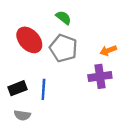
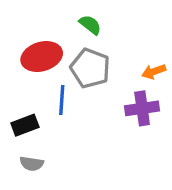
red ellipse: (29, 40) -> (42, 57), turned -64
blue line: (43, 89) -> (62, 100), moved

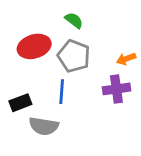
blue line: (62, 100) -> (62, 92), moved
gray semicircle: (32, 164) -> (44, 126), moved, size x1.5

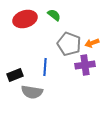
red ellipse: (34, 46) -> (25, 19), moved
gray pentagon: (74, 56) -> (69, 44), moved

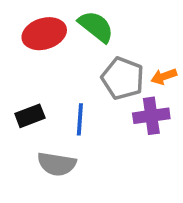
green semicircle: (54, 15) -> (96, 27), size x1.5
black rectangle: (15, 75) -> (30, 116), moved

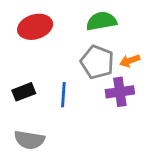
green semicircle: (96, 27) -> (101, 21), moved, turned -48
gray semicircle: (57, 164) -> (29, 140), moved

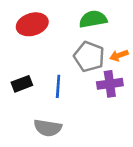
gray semicircle: (29, 140) -> (48, 128), moved

